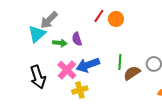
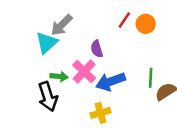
green arrow: (60, 43) -> (59, 77), moved
pink cross: (67, 70) -> (84, 72), moved

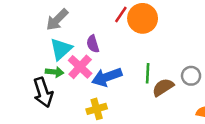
orange circle: (146, 24) -> (143, 18), size x1.5
cyan triangle: (47, 43) -> (61, 49), moved

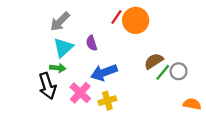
pink cross: (80, 67) -> (80, 93), moved
green line: (148, 73) -> (163, 72), moved, turned 36
brown semicircle: (163, 87) -> (154, 61), moved
yellow cross: (97, 109) -> (107, 101), moved

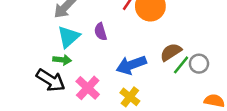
blue arrow: (104, 72) -> (131, 65), moved
black arrow: (47, 86) -> (51, 80), turned -40
yellow cross: (107, 101) -> (130, 97), moved, turned -36

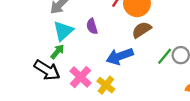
brown semicircle: (171, 52) -> (142, 30), moved
green arrow: (62, 60) -> (57, 52), turned -56
yellow cross: (130, 97) -> (106, 85), moved

